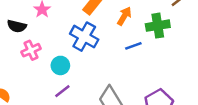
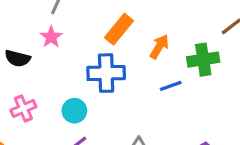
blue cross: (84, 37) -> (106, 73), turned -32
pink cross: (31, 50) -> (23, 108), moved

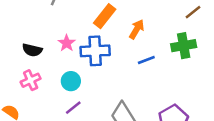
pink star: (51, 37) -> (67, 43), moved
black semicircle: (18, 58) -> (32, 50), moved
green cross: (203, 60) -> (184, 46), moved

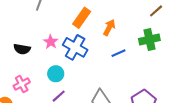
blue cross: (95, 51) -> (75, 47), turned 35
pink cross: (31, 80) -> (22, 84), moved

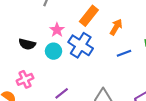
pink star: (51, 42) -> (57, 30), moved
cyan circle: (56, 74) -> (53, 51), moved

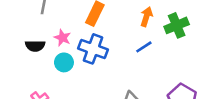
orange arrow: (116, 27) -> (146, 17), moved
black semicircle: (27, 44) -> (35, 46), moved

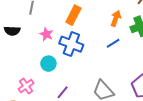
black semicircle: (35, 46) -> (12, 31), moved
cyan circle: (64, 62) -> (48, 64), moved

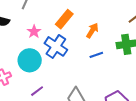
orange arrow: (116, 18) -> (92, 30), moved
cyan circle: (48, 64) -> (30, 60), size x1.5

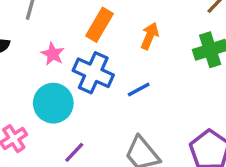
blue line: (96, 55) -> (139, 89), moved

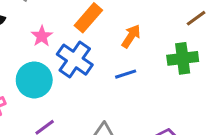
blue line: (139, 89) -> (126, 74), moved

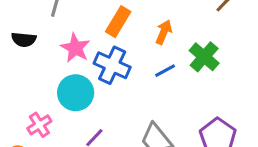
pink star: (42, 36) -> (75, 48), size x1.4
green cross: (183, 58) -> (204, 57), moved, turned -32

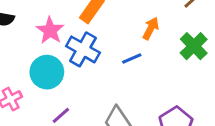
orange arrow: (164, 32) -> (151, 28), moved
green cross: (204, 57) -> (194, 46), moved

